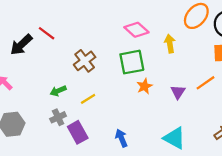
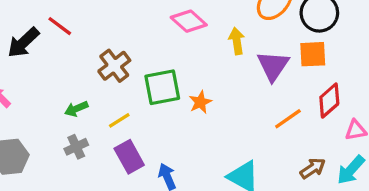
green square: (132, 62) -> (162, 87), moved
orange line: (206, 83) -> (288, 119), moved
purple triangle: (178, 92) -> (273, 66), moved, size x1.5
purple rectangle: (78, 132) -> (129, 157), moved

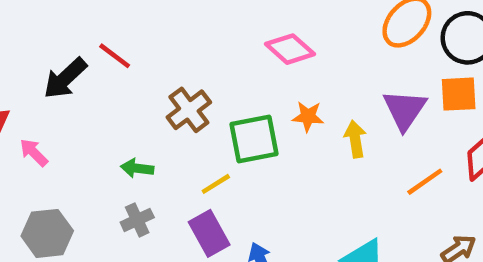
yellow arrow: (237, 41) -> (355, 139), moved
orange star: (200, 102) -> (308, 117), moved, turned 30
green arrow: (76, 109) -> (137, 168), turned 30
yellow line: (119, 120) -> (216, 184), moved

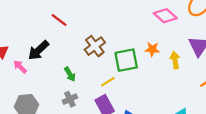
pink diamond: (290, 49) -> (165, 16), moved
black arrow: (65, 78) -> (38, 50), moved
green arrow: (137, 168) -> (70, 74), turned -128

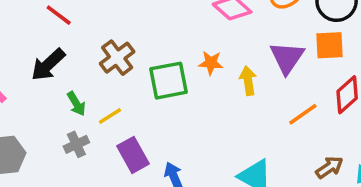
black arrow: (38, 50) -> (48, 65), moved
yellow line: (108, 82) -> (110, 116), moved

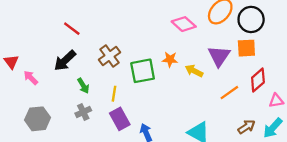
yellow arrow: (248, 81) -> (194, 71), turned -54
yellow line: (110, 116) -> (114, 94), moved, turned -49

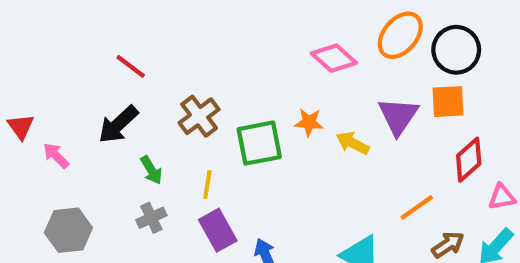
orange line: (229, 93) -> (417, 207), moved

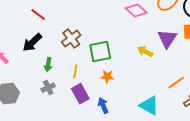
orange star: (309, 122) -> (107, 77), moved
green arrow: (151, 170) -> (48, 65), turned 40

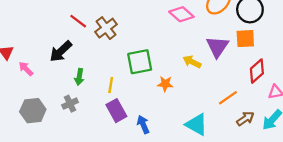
red line: (38, 15) -> (78, 21), moved
brown cross: (71, 39) -> (106, 28), moved
orange star: (107, 77) -> (165, 84), moved
gray cross: (48, 88) -> (70, 104), moved

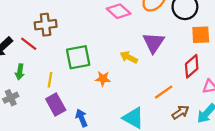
red line: (78, 21) -> (29, 44), moved
brown cross: (106, 28) -> (46, 25), turned 30
orange square: (245, 39) -> (201, 35), moved

